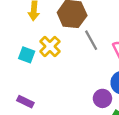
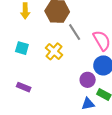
yellow cross: (50, 46) -> (54, 51), moved

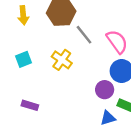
cyan square: (22, 48) -> (23, 59), turned -32

